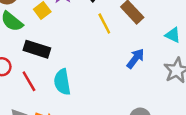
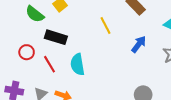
yellow line: (104, 23) -> (105, 25), moved

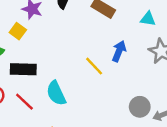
yellow line: (105, 25) -> (94, 66), moved

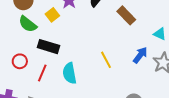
blue arrow: (119, 51) -> (140, 55), moved
red line: (24, 102) -> (42, 73), turned 54

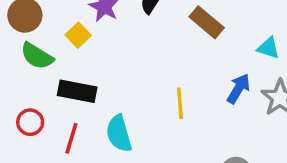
yellow line: (106, 60) -> (180, 103), turned 30

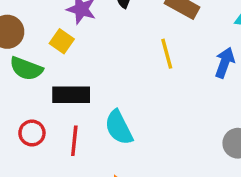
yellow line: (180, 103) -> (167, 54), moved

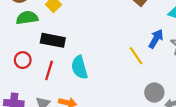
yellow line: (167, 54) -> (136, 56), moved, turned -30
green semicircle: (26, 69) -> (27, 18), turned 140

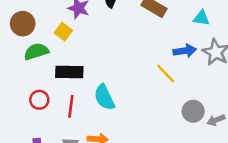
blue arrow: (156, 39) -> (185, 51), turned 60

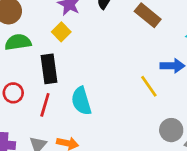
yellow square: (63, 32) -> (61, 32), moved
black rectangle: (69, 72) -> (49, 69), turned 72

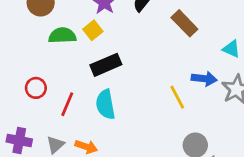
green semicircle: (18, 42) -> (62, 36), moved
black rectangle: (49, 69) -> (106, 65), moved, turned 68

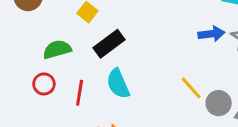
green semicircle: (62, 36) -> (57, 49), moved
yellow line: (177, 97) -> (191, 88), moved

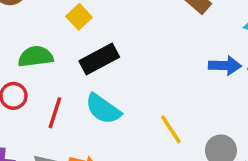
cyan semicircle: (118, 84) -> (103, 109), turned -40
yellow line: (191, 88) -> (171, 129), moved

